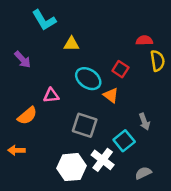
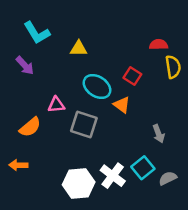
cyan L-shape: (44, 20) -> (37, 33), moved
gray square: (85, 125) -> (84, 125), moved
cyan square: (124, 141) -> (143, 168), moved
gray semicircle: (143, 173) -> (168, 178), moved

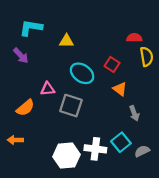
cyan L-shape: (37, 33) -> (31, 28), turned 130
orange triangle: (122, 105) -> (120, 89), moved
white cross: (113, 176) -> (95, 149), turned -30

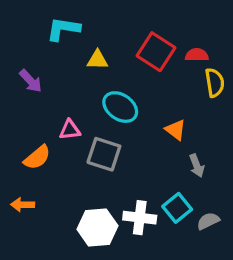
cyan L-shape: (31, 28) -> (63, 29), moved
red square: (112, 64) -> (156, 52), moved, size x1.6

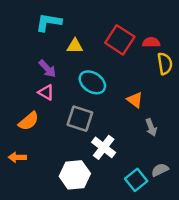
purple arrow: (31, 81) -> (47, 69), moved
pink triangle: (70, 130) -> (46, 92), moved, turned 36
cyan square: (177, 208) -> (136, 180), moved
white cross: (140, 218) -> (104, 147), moved, turned 30

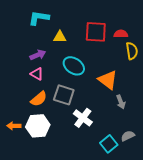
red square: (120, 40) -> (96, 32), turned -30
purple arrow: (47, 69) -> (38, 55), turned -70
orange triangle: (135, 100) -> (108, 80), size x1.5
orange semicircle: (29, 121) -> (39, 99), moved
white hexagon: (75, 175) -> (38, 126), moved

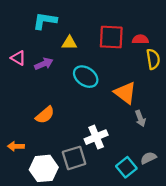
pink triangle: (37, 74) -> (18, 58), moved
gray square: (64, 95) -> (74, 158), moved, turned -35
white cross: (83, 118) -> (96, 137), turned 30
white hexagon: (38, 126) -> (44, 168), moved

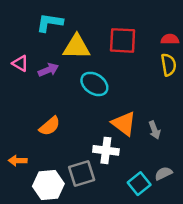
red semicircle: (140, 39) -> (170, 39), moved
yellow triangle: (69, 43) -> (77, 47), size x1.6
orange triangle: (125, 93) -> (124, 124), moved
white cross: (96, 137) -> (106, 150), turned 30

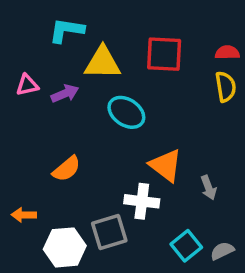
pink triangle: (20, 63) -> (27, 85), turned -42
gray arrow: (155, 130) -> (208, 188), moved
gray semicircle: (163, 173) -> (222, 251), moved

